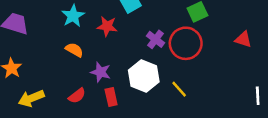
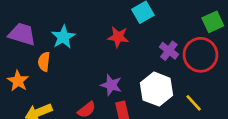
cyan star: (73, 16) -> (63, 37), moved
orange semicircle: (74, 50) -> (44, 62), moved, turned -114

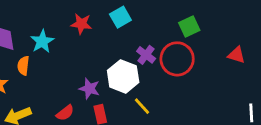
red star: (118, 37) -> (81, 24), moved
white hexagon: (157, 89) -> (123, 76), moved
yellow line: (194, 103) -> (142, 106), moved

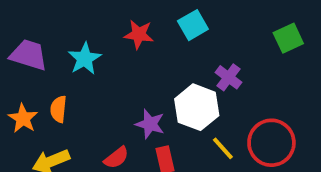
red circle: (177, 59) -> (271, 143), moved
orange semicircle: (23, 66) -> (58, 109), moved

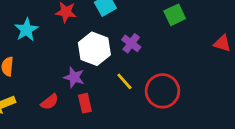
white hexagon: (197, 107) -> (94, 49), moved
yellow line: (223, 148) -> (124, 81), moved

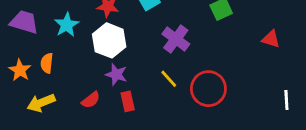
purple cross: (131, 43) -> (176, 39), size x1.4
white hexagon: (94, 49) -> (109, 40), moved

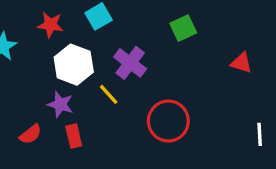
white hexagon: (109, 40) -> (74, 65), moved
yellow line: (169, 79) -> (109, 94), moved

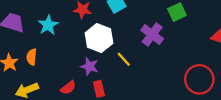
purple cross: (130, 63) -> (152, 34), moved
red circle: (168, 121) -> (199, 79), moved

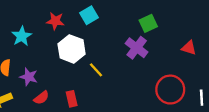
purple cross: (152, 34) -> (137, 48), moved
purple star: (90, 66) -> (29, 77), moved

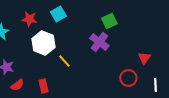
red triangle: (189, 48) -> (144, 58), moved, turned 48
red circle: (170, 90) -> (128, 78), size x0.7

